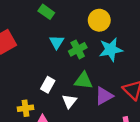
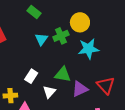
green cross: (78, 49) -> (61, 36), moved

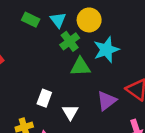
cyan triangle: (41, 39) -> (58, 20), moved
green triangle: (63, 74) -> (80, 67), moved

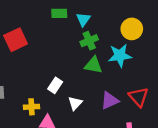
green rectangle: (31, 20) -> (59, 13), turned -40
yellow circle: (89, 20) -> (132, 29), moved

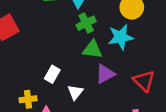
purple triangle: (110, 100) -> (105, 74), moved

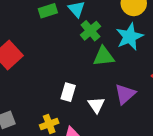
purple triangle: (105, 74) -> (125, 94), moved

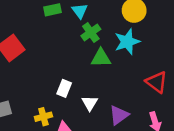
purple triangle: (125, 94) -> (119, 115), moved

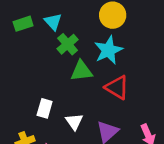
red triangle: (157, 82) -> (117, 87), moved

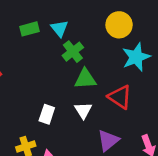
cyan star: (108, 50) -> (136, 57), moved
white triangle: (74, 122) -> (83, 110), moved

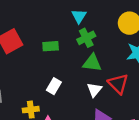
green rectangle: (30, 29) -> (51, 46), moved
white triangle: (83, 110) -> (94, 90), moved

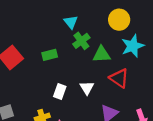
green triangle: (92, 63) -> (101, 54), moved
white triangle: (94, 90) -> (87, 88), moved

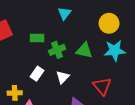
green cross: (81, 41) -> (57, 50), moved
red triangle: (119, 78) -> (102, 86), moved

